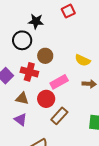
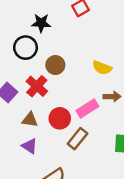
red cross: (29, 72) -> (37, 86), turned 30
pink rectangle: (59, 82) -> (87, 108), moved

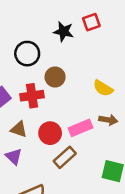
black star: (41, 23) -> (64, 31), moved
red cross: (37, 86) -> (32, 96), turned 30

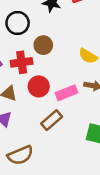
red circle: (50, 133) -> (39, 86), moved

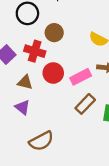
red cross: (22, 62) -> (35, 51), turned 30
brown rectangle: (52, 120) -> (85, 104), moved

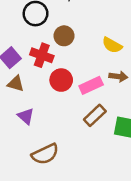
brown triangle: (25, 82) -> (16, 84), moved

